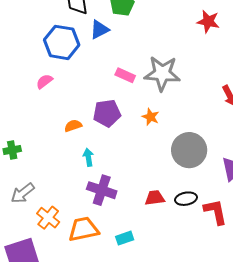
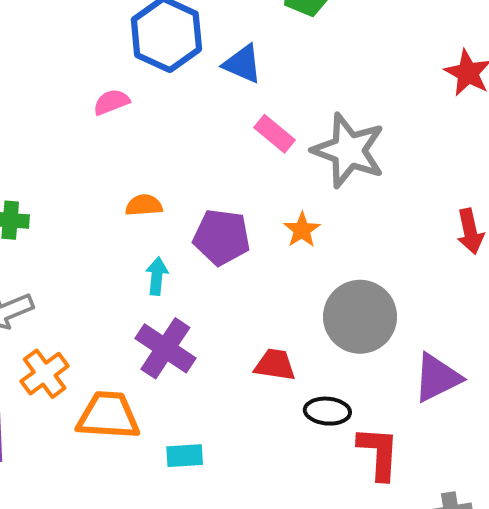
blue triangle: (99, 30) -> (243, 64), moved, turned 35
purple pentagon: (107, 113) -> (222, 237), moved
red trapezoid: (155, 198) -> (275, 365), moved

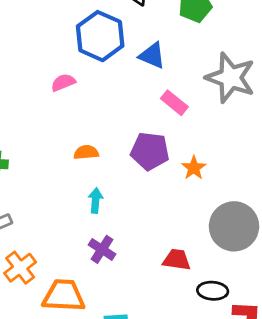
gray star: (349, 150) -> (230, 78), moved
purple pentagon: (222, 237) -> (150, 151), moved
purple cross: (165, 348) -> (102, 249), size x0.7

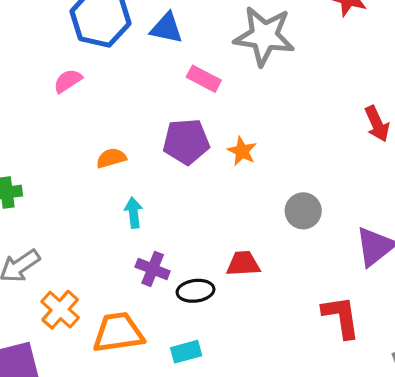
gray circle: (234, 226) -> (303, 211), size x0.6
black ellipse: (213, 291) -> (195, 291), moved

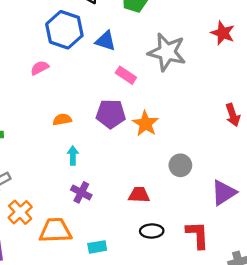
orange star: (242, 151) -> (145, 124), size x1.4
black ellipse: (195, 291) -> (152, 231), moved

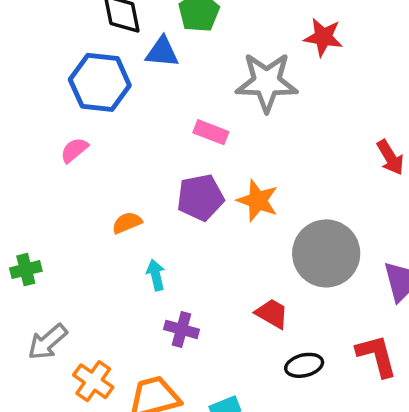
red star: (223, 33) -> (323, 37), moved
blue triangle: (106, 41) -> (162, 52), moved
gray circle: (180, 165) -> (326, 253), size x1.8
red trapezoid: (139, 195) -> (272, 314), turned 40

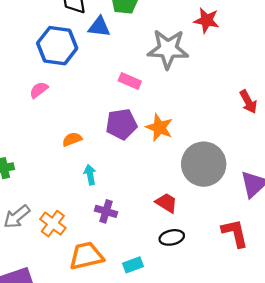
black ellipse: (304, 365) -> (172, 237), moved
orange cross: (93, 381) -> (53, 224), moved

